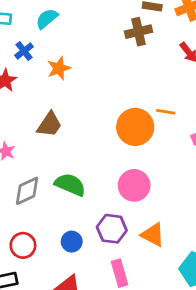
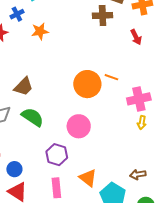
brown trapezoid: (49, 124) -> (23, 87), moved
orange triangle: (153, 235) -> (88, 178), moved
blue circle: (72, 242) -> (14, 169), moved

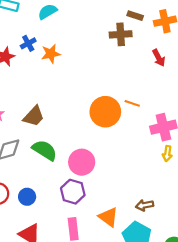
blue cross: (17, 14) -> (28, 43), moved
pink circle: (79, 126) -> (82, 162), moved
blue circle: (14, 169) -> (27, 197), moved
brown arrow: (138, 175) -> (145, 205), moved

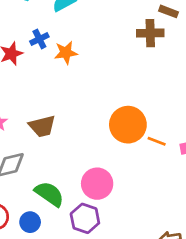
orange line: (132, 103) -> (157, 141), moved
brown trapezoid: (34, 116) -> (42, 126), turned 30
green semicircle: (45, 150) -> (49, 194), moved

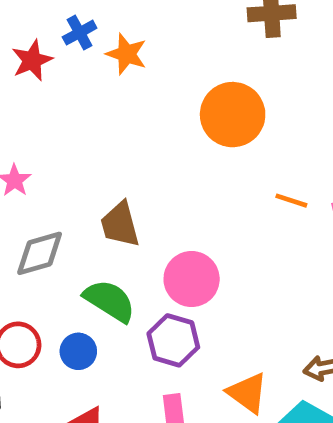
orange star: (66, 53) -> (127, 54), turned 30
orange circle: (128, 125) -> (233, 115), moved
brown trapezoid: (42, 126) -> (120, 224), moved, turned 92

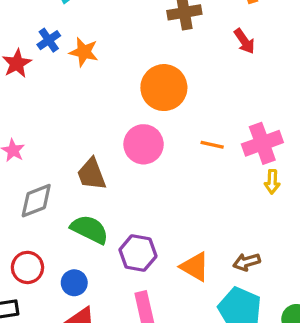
pink circle: (192, 279) -> (144, 144), moved
blue circle: (78, 351) -> (74, 283), moved
orange triangle: (247, 393) -> (195, 267), moved

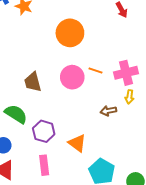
pink circle: (144, 144) -> (72, 77), moved
brown trapezoid: (92, 174) -> (33, 82), moved
brown arrow: (247, 262) -> (108, 111), moved

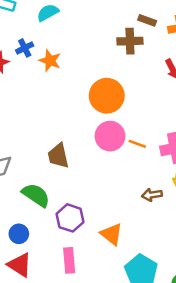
pink circle: (72, 77) -> (110, 136), moved

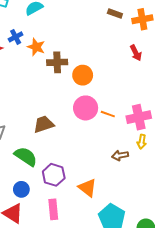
brown cross: (130, 41) -> (57, 62), moved
orange circle: (107, 96) -> (83, 75), size x0.7
brown trapezoid: (58, 156) -> (44, 124), turned 85
blue circle: (19, 234) -> (21, 189), moved

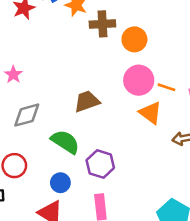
orange triangle: (87, 188) -> (150, 113), moved

